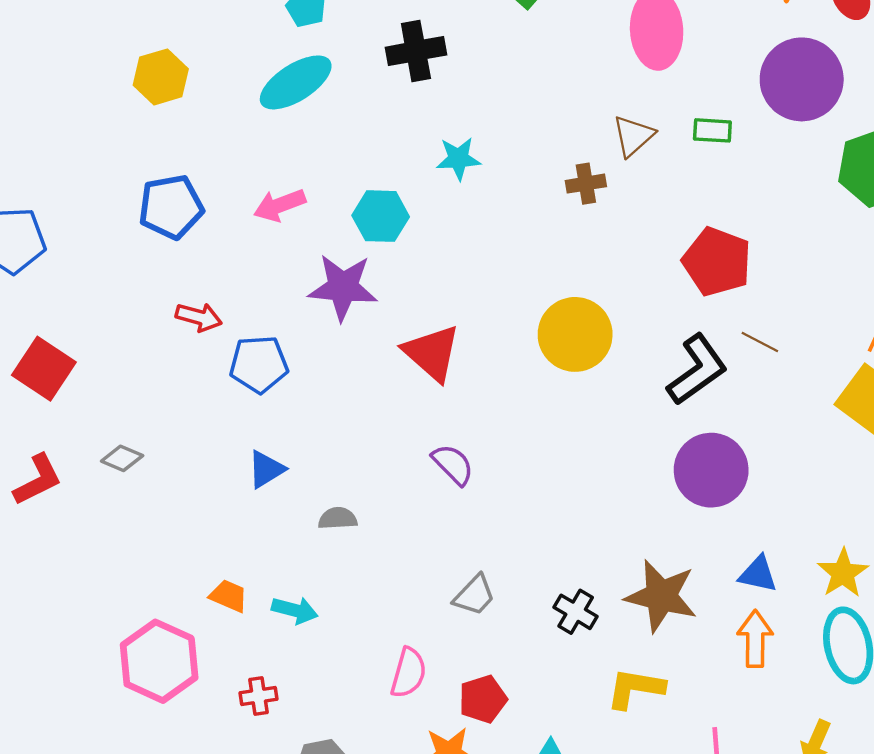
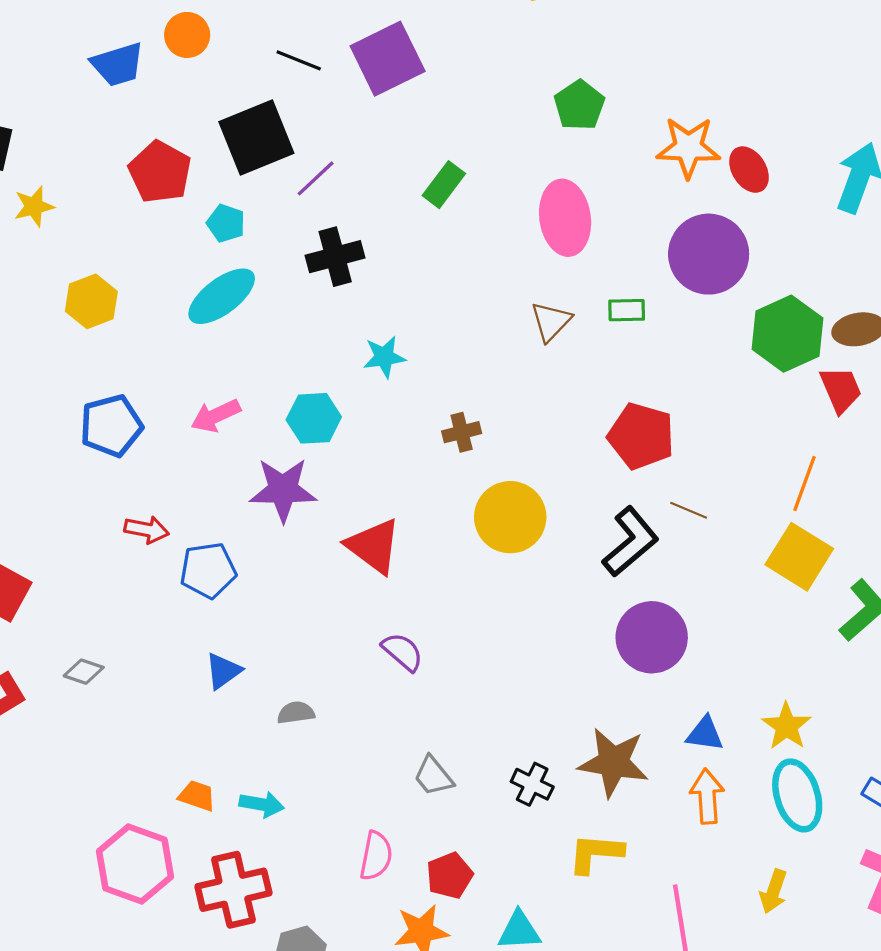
brown cross: (586, 184) -> (462, 432), moved
gray trapezoid: (474, 595) -> (433, 776), turned 102
red cross: (258, 696) -> (233, 890), size x2.0

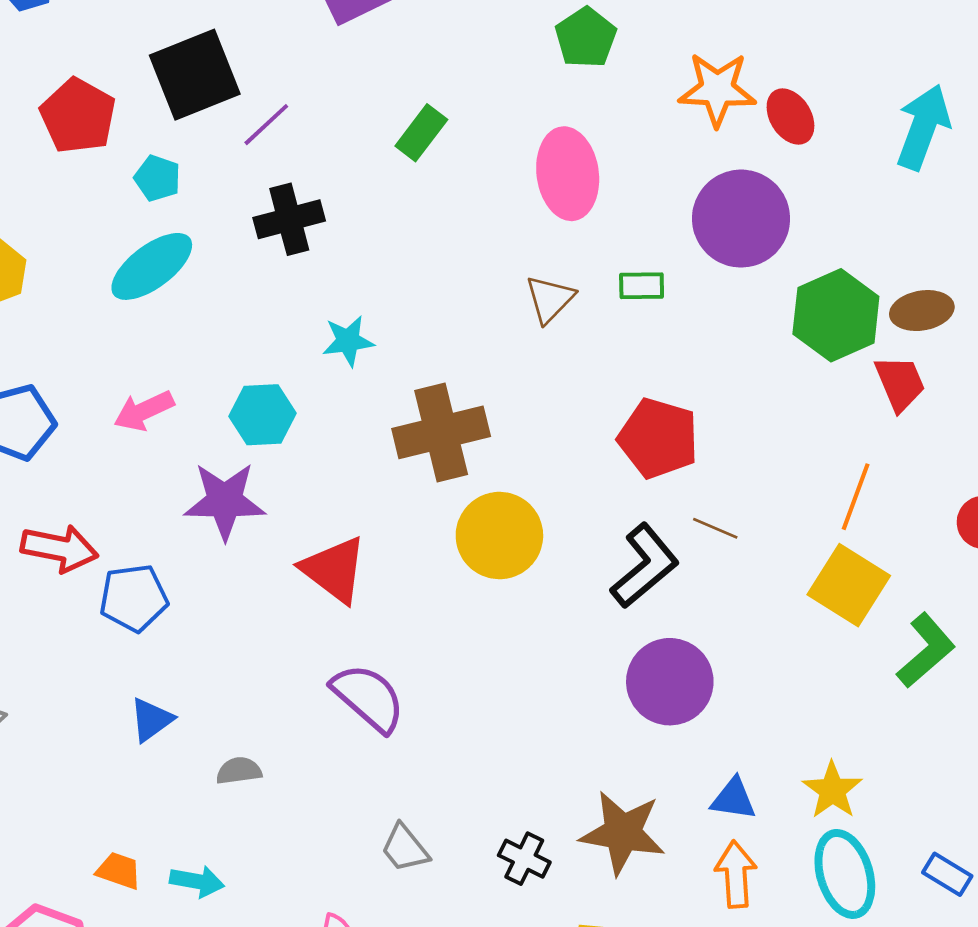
brown cross: (462, 432) -> (441, 432), size x2.0
red arrow: (147, 530) -> (59, 548), size x1.4
purple semicircle: (403, 652) -> (368, 698), size x1.5

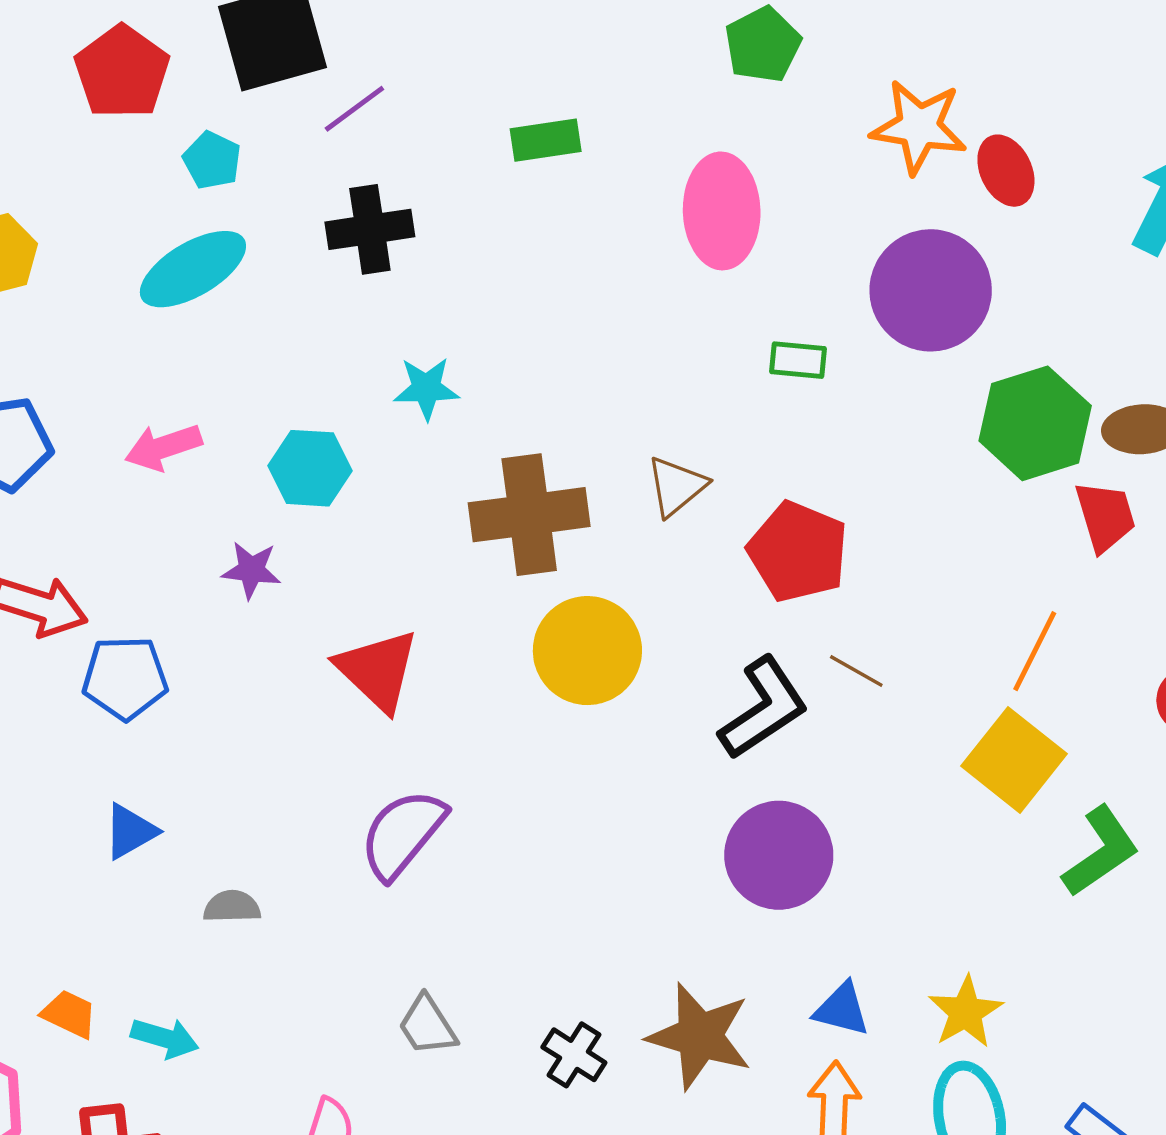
green rectangle: (421, 133) -> (546, 140), turned 38
brown triangle: (550, 299) -> (676, 486), moved
purple star: (225, 501) -> (251, 570), size x0.6
purple semicircle: (368, 698) -> (403, 834), turned -98

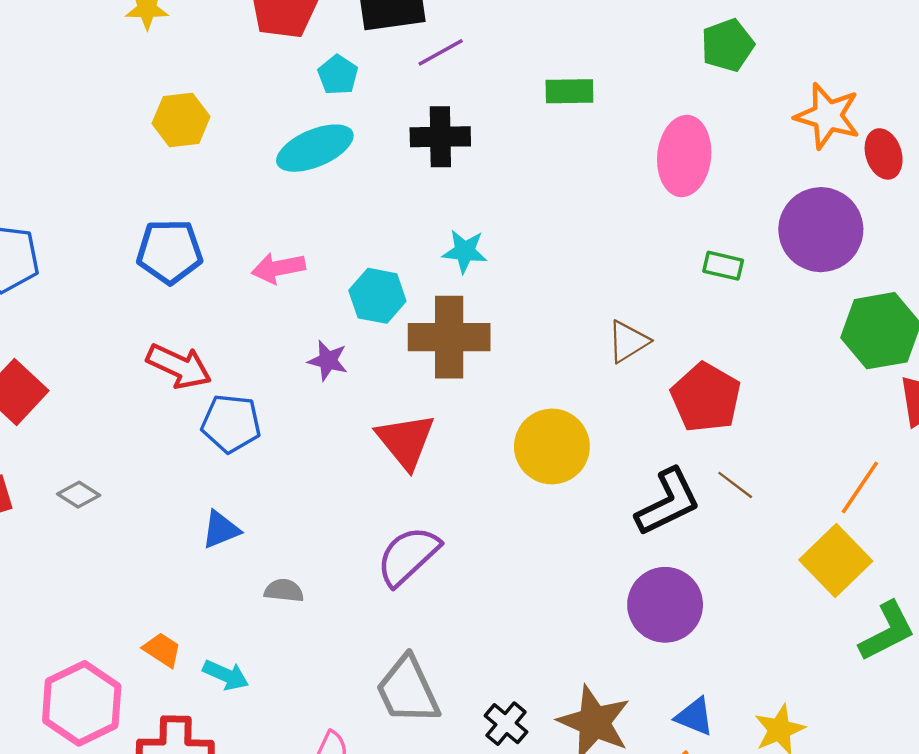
brown cross: (529, 515) -> (449, 337), moved
gray trapezoid: (427, 1025) -> (408, 690), size x1.6

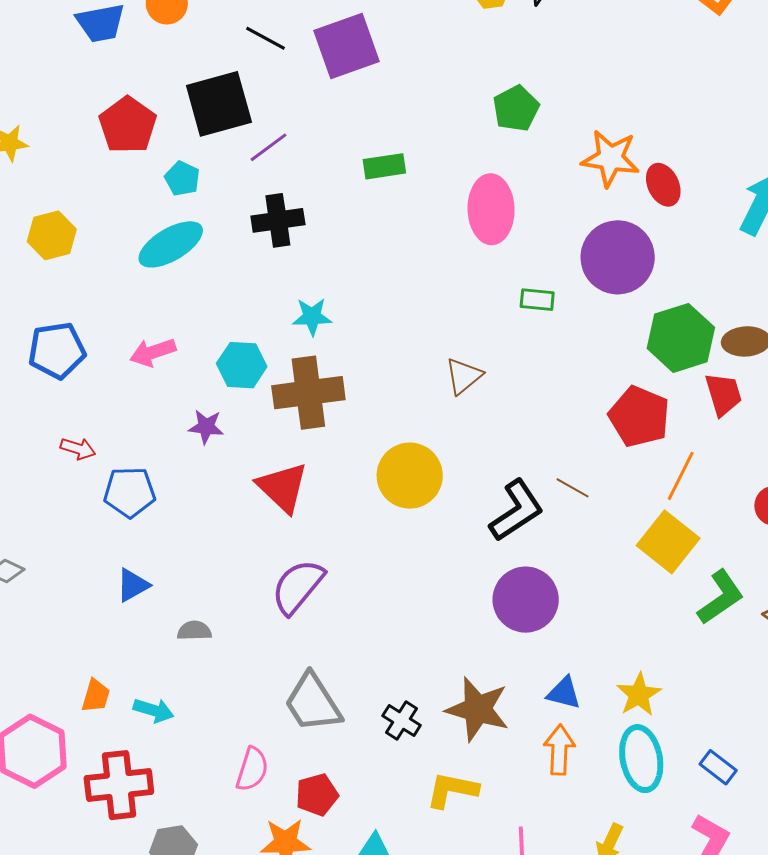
red arrow: (179, 366) -> (78, 449), size x0.6
red pentagon: (706, 398) -> (639, 417), moved
orange trapezoid: (162, 650) -> (96, 696), turned 81

